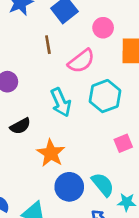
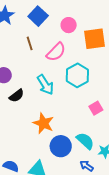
black semicircle: (20, 126) -> (17, 96), moved

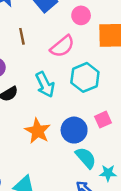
brown line: (30, 43) -> (22, 36), moved
blue circle: (61, 146) -> (74, 130), moved

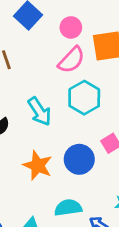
pink semicircle: (62, 46) -> (71, 60), moved
cyan semicircle: (86, 158) -> (68, 208), moved, turned -50

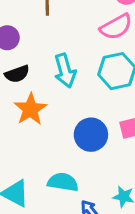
orange star: (38, 165) -> (30, 109), moved

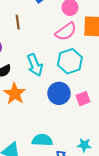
blue circle: (91, 135) -> (59, 93), moved

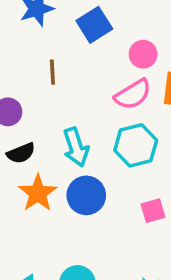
blue circle: (59, 93) -> (86, 195), moved

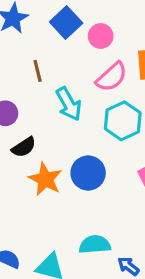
pink circle: (143, 54) -> (101, 36), moved
cyan arrow: (76, 147) -> (69, 104), moved

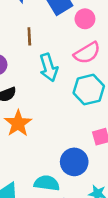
blue circle: (88, 173) -> (74, 162), moved

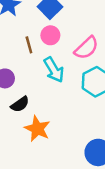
pink circle: (85, 19) -> (50, 35), moved

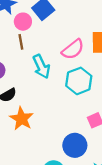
pink circle: (50, 35) -> (23, 22), moved

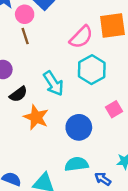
cyan arrow: (41, 67) -> (53, 83), moved
blue circle: (75, 145) -> (79, 127), moved

